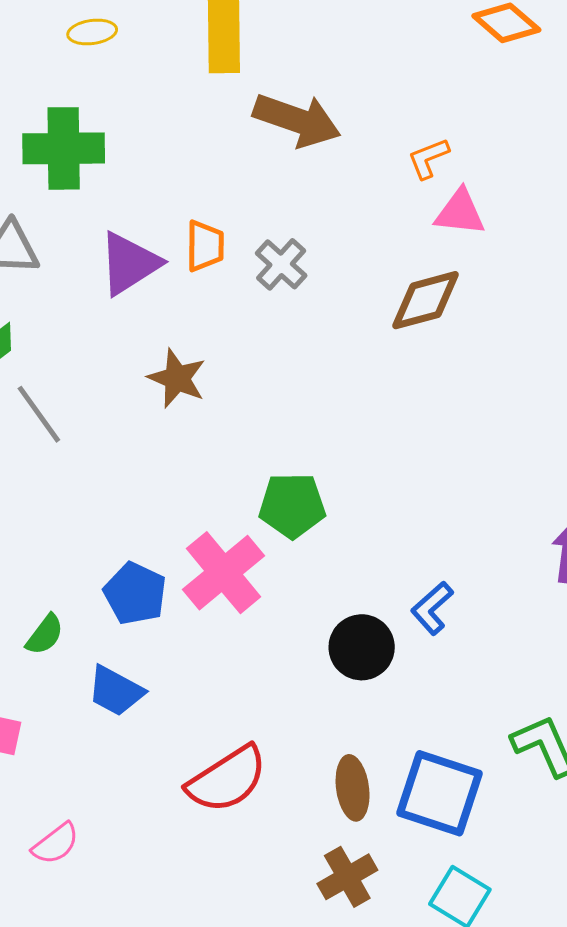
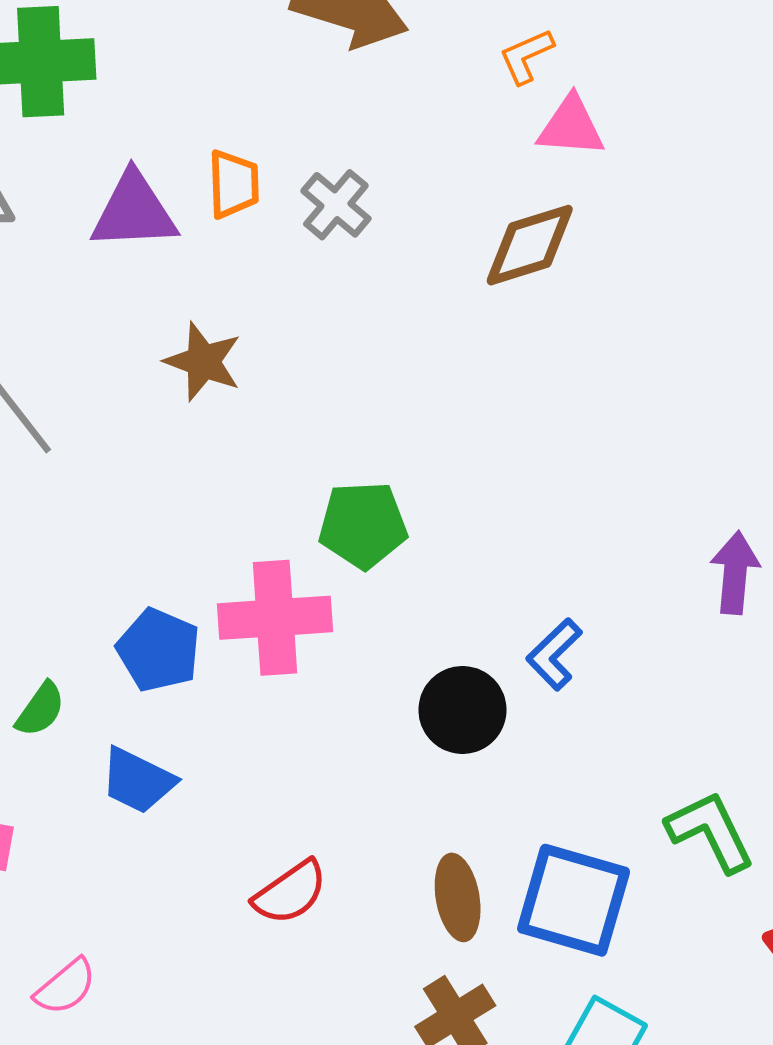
purple triangle: (129, 263) -> (134, 211), turned 32
pink cross: (224, 573) -> (275, 618), turned 38
red semicircle: (227, 779) -> (290, 892), size x0.7

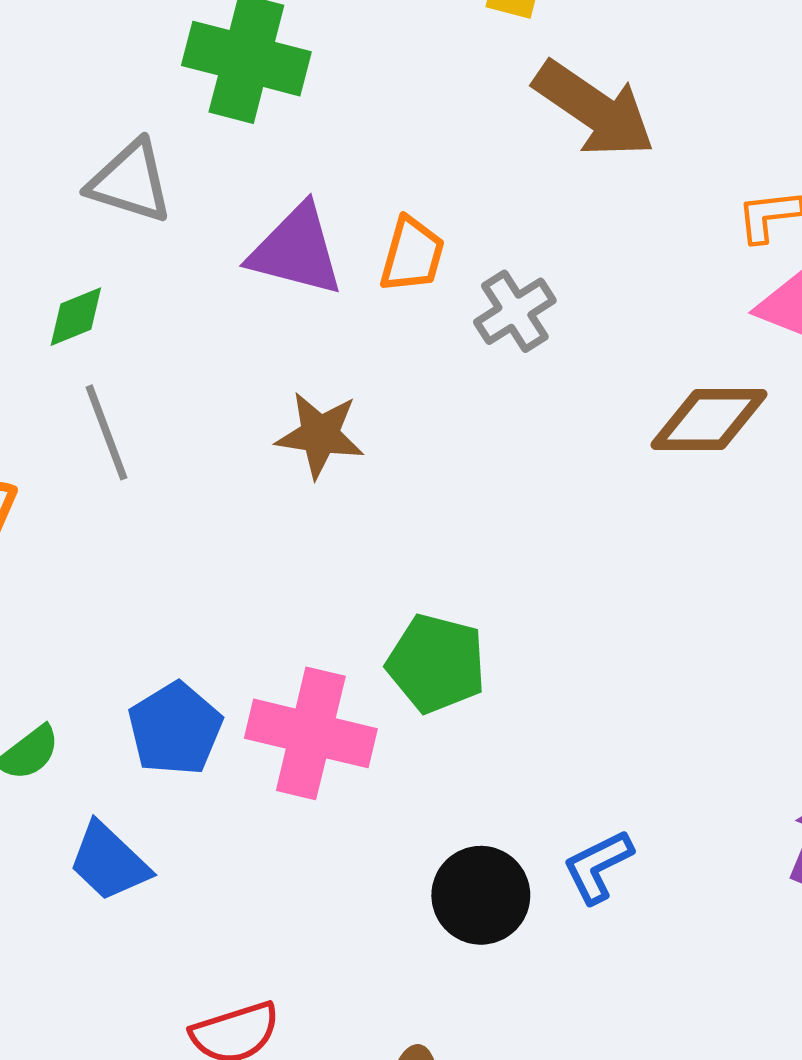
brown star: (203, 362) -> (320, 435), turned -30

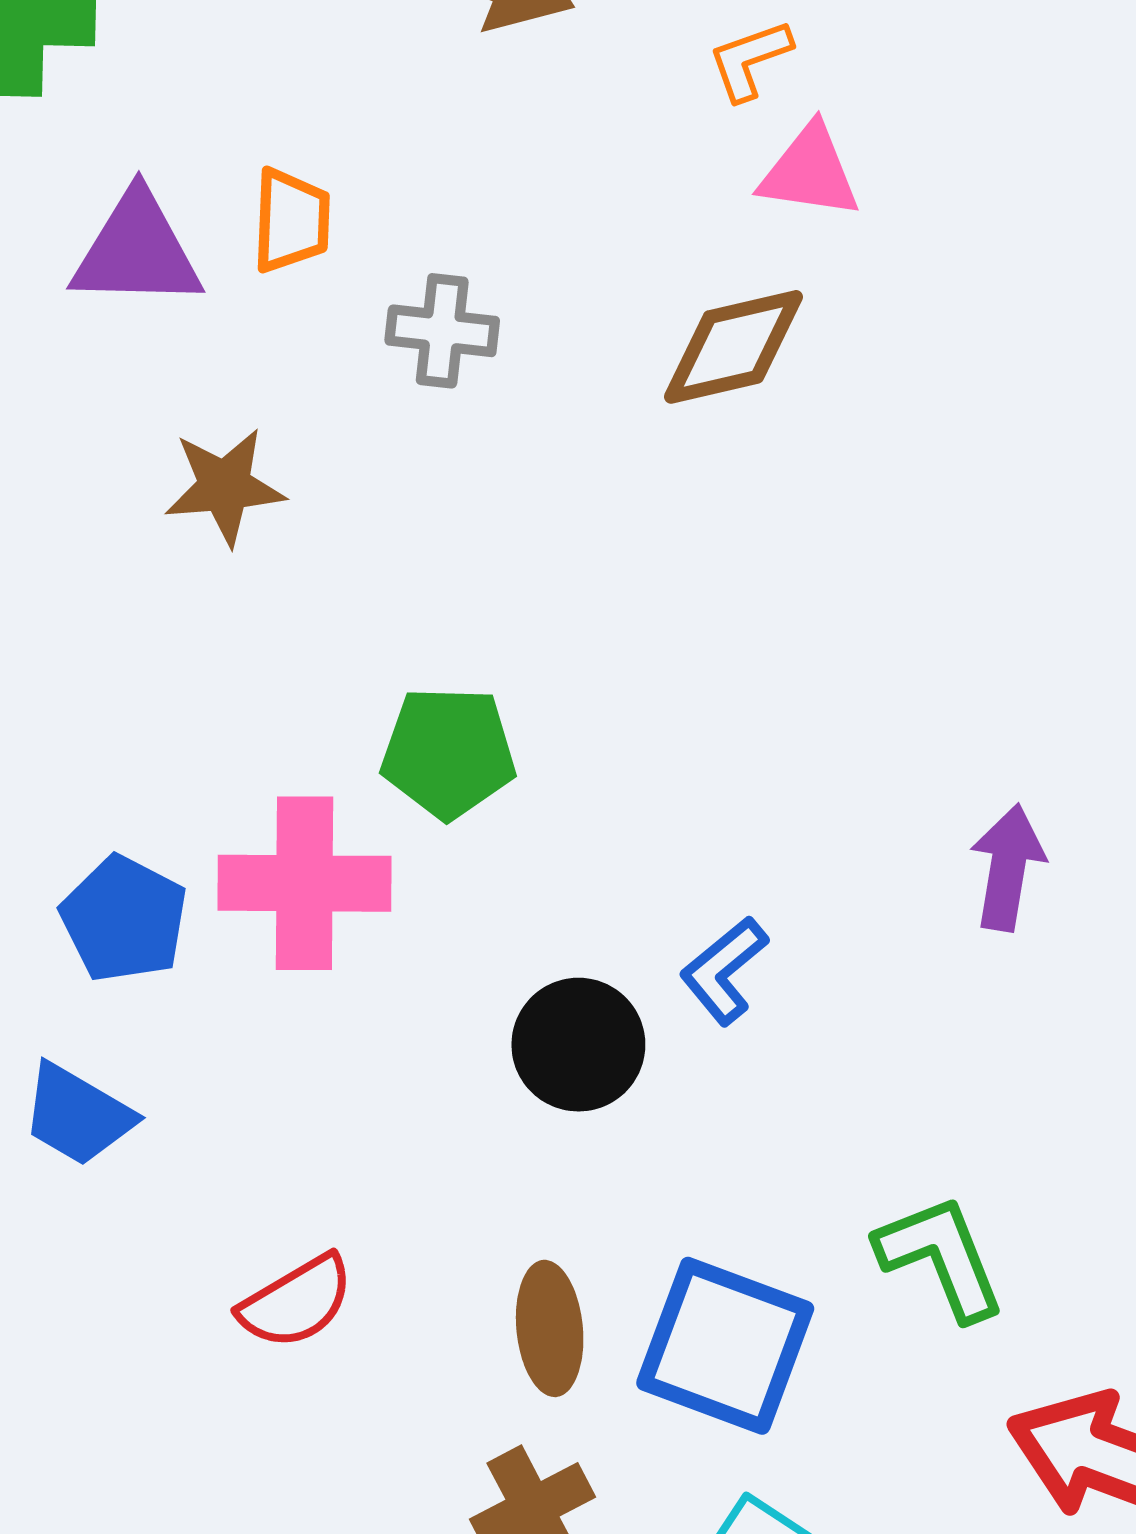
gray cross: (515, 311) -> (442, 331), moved, turned -38

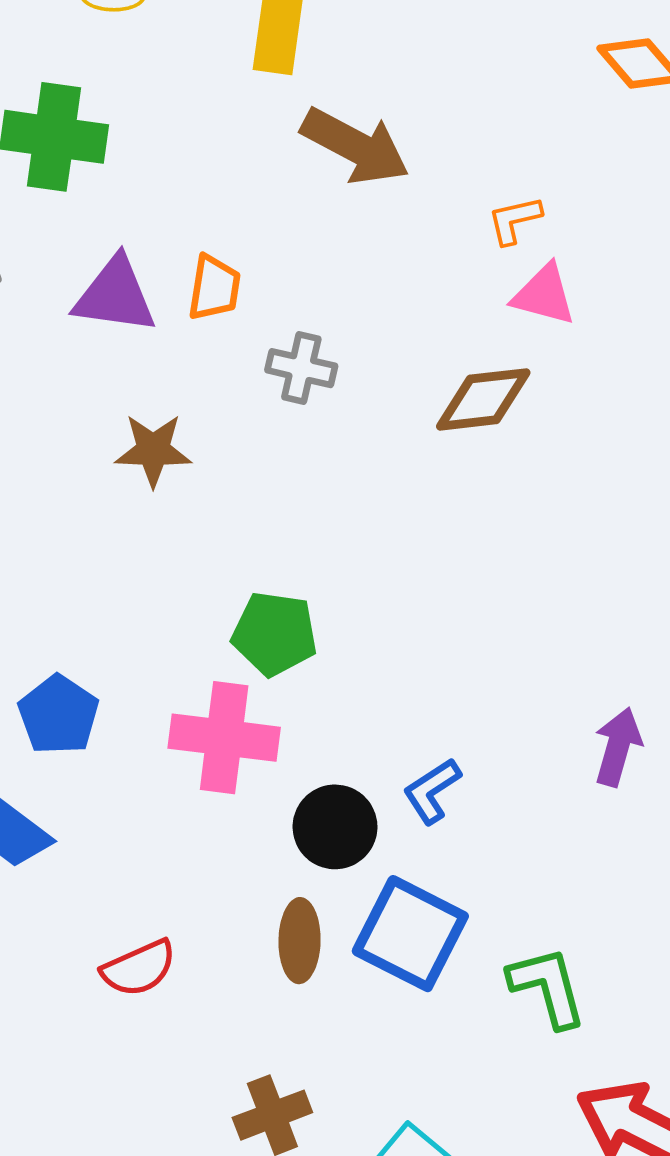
pink cross: (304, 883) -> (224, 738), moved
brown ellipse: (550, 1328) -> (300, 941), moved
blue square: (725, 1346) -> (410, 934), moved

